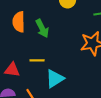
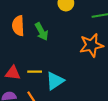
yellow line: (37, 60) -> (35, 72), moved

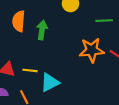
green arrow: (42, 32) -> (42, 30), turned -150

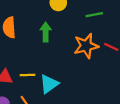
green arrow: (42, 30) -> (46, 32), moved

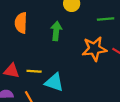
cyan triangle: (49, 84) -> (54, 82), turned 48

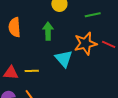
cyan triangle: (54, 82) -> (64, 59), moved, turned 36

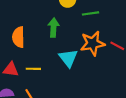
green line: (93, 15) -> (91, 13), moved
orange semicircle: (15, 27) -> (18, 37), moved

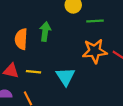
green arrow: (53, 27) -> (45, 32), moved
cyan triangle: (68, 58) -> (66, 77), moved

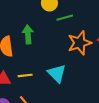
green line: (95, 21) -> (65, 18), moved

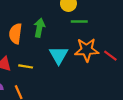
cyan triangle: (57, 73) -> (59, 55), moved

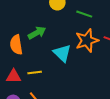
green line: (79, 22) -> (84, 14), moved, turned 35
green arrow: (39, 28) -> (37, 33), turned 66

